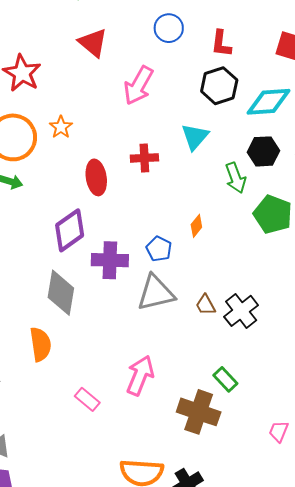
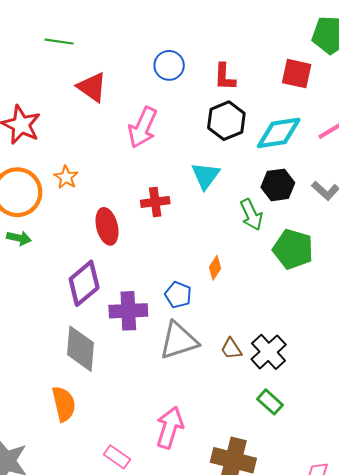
green rectangle: (225, 379) -> (270, 402), moved

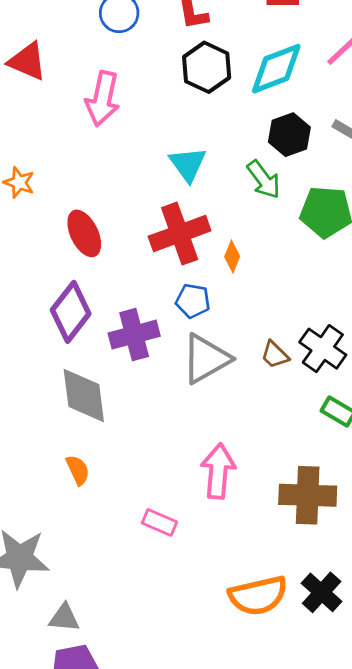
cyan triangle: (206, 176) -> (188, 164), moved
red cross: (155, 202) -> (180, 234), moved, size x1.6
orange semicircle: (64, 404) -> (78, 470), size x0.7

